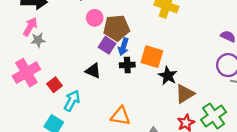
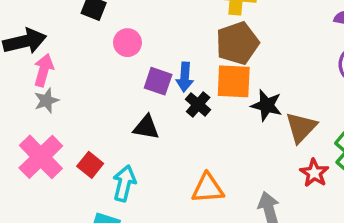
pink arrow: (30, 27) -> (44, 70), moved
brown pentagon: (116, 28) -> (237, 43), moved
black cross: (127, 65) -> (198, 104), turned -32

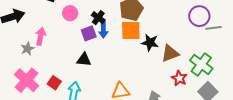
pink arrow: (44, 70) -> (41, 36), moved
purple square: (158, 81) -> (89, 33), turned -35
black cross: (198, 104) -> (98, 18), moved
brown triangle: (301, 127) -> (170, 53), turned 30

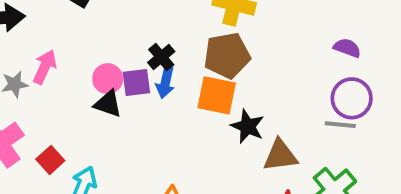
pink circle: (70, 13) -> (108, 79), moved
gray line: (213, 28) -> (340, 125), moved
black triangle: (84, 60) -> (108, 104), moved

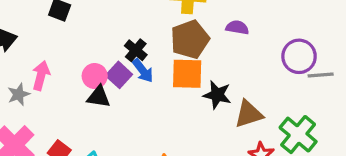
purple semicircle: (347, 48) -> (237, 27), moved
purple square: (136, 82) -> (119, 75), turned -30
blue arrow: (165, 82) -> (143, 71), turned -40
gray line: (340, 125) -> (321, 75), moved

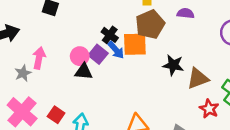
orange square: (187, 74) -> (135, 44), moved

